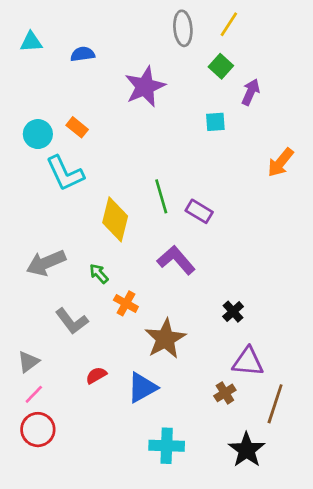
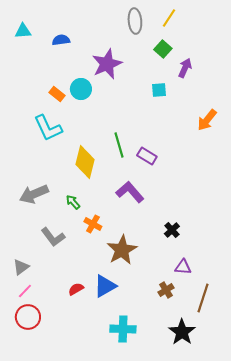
cyan circle: (38, 134) -> (81, 89), moved
purple triangle: (248, 362) -> (183, 267), size x0.7
red semicircle: (96, 375) -> (76, 289), moved

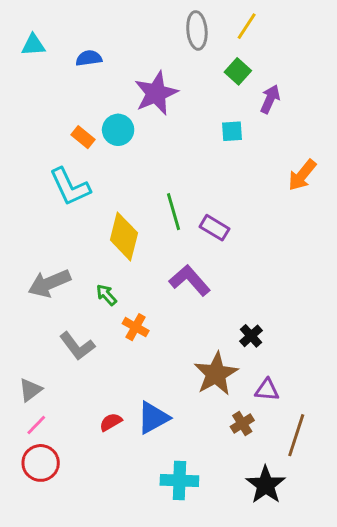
brown star: (122, 250) -> (216, 374), moved

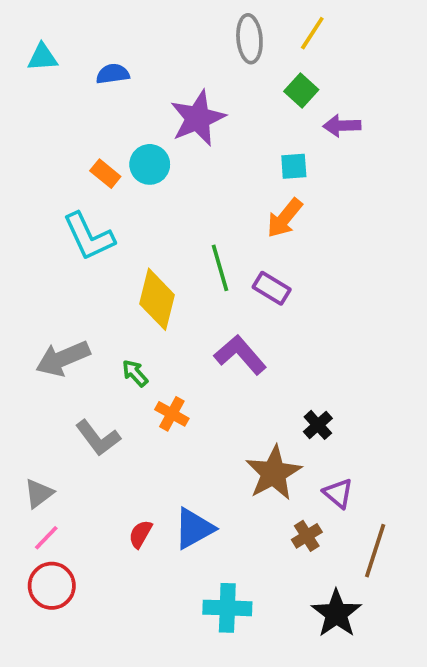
purple arrow: (270, 99) -> (342, 126), turned -116
orange arrow: (302, 175) -> (285, 218), moved
purple triangle: (267, 390) -> (338, 493), turned 35
red semicircle: (111, 422) -> (140, 534), turned -30

